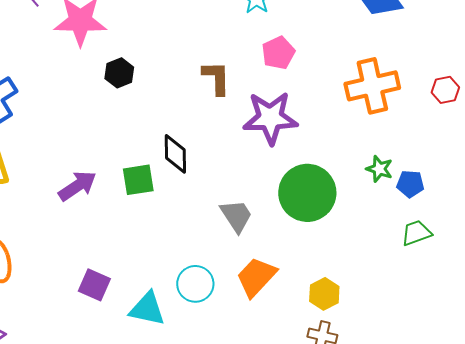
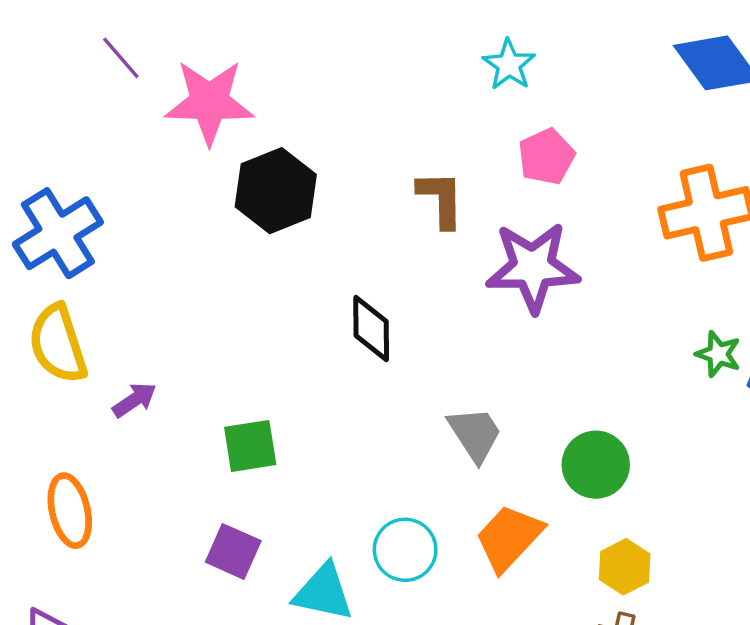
black hexagon: (119, 73) -> (276, 191), size x1.6
green square: (138, 180) -> (250, 446), moved
purple arrow: (77, 186) -> (134, 400), moved, size x0.7
green circle: (307, 193) -> (596, 465), moved, size x0.7

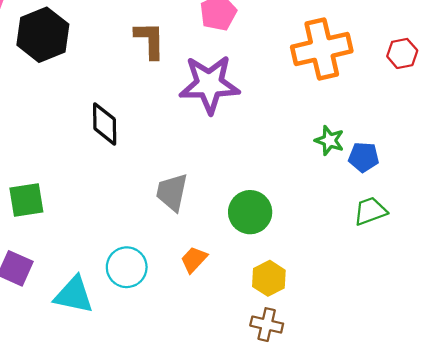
gray trapezoid: (475, 434) -> (172, 192), turned -135
orange trapezoid: (509, 538) -> (194, 260), size x0.6

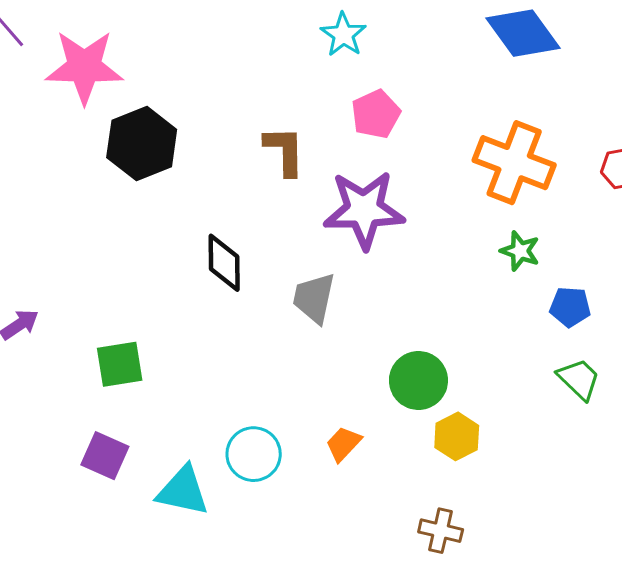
orange cross: (322, 49) -> (514, 163), turned 34
green star: (329, 140) -> (520, 251), moved
gray trapezoid: (172, 192) -> (314, 298), moved
green trapezoid: (370, 211) -> (579, 379), turned 64
yellow hexagon: (269, 278) -> (457, 436), moved

